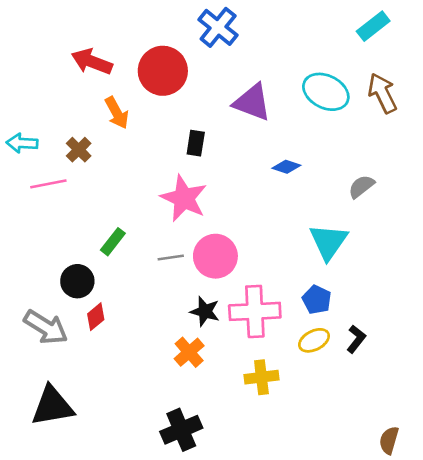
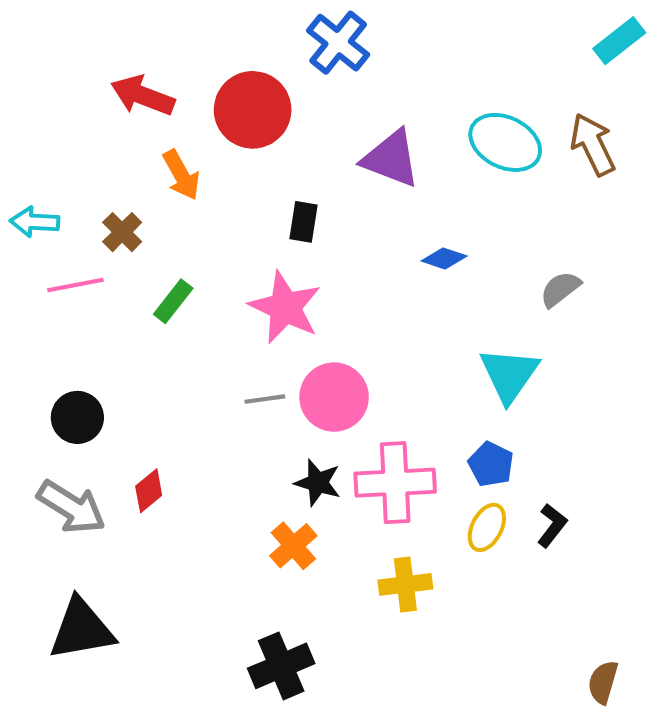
cyan rectangle: (373, 26) -> (619, 41), moved
green rectangle: (113, 242) -> (173, 301), moved
black circle: (77, 281) -> (77, 417), moved
yellow ellipse: (314, 340) -> (487, 527), turned -36

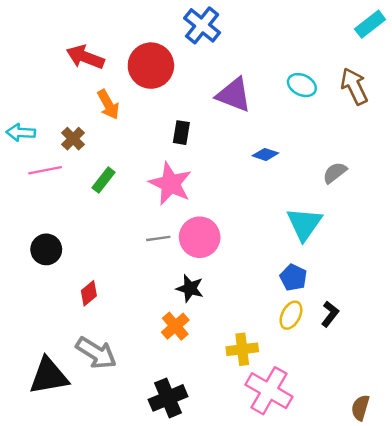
cyan ellipse: (505, 142) -> (302, 85), size x0.7
pink cross: (395, 483) -> (269, 391), moved, turned 33
gray arrow: (71, 507) -> (96, 353), moved

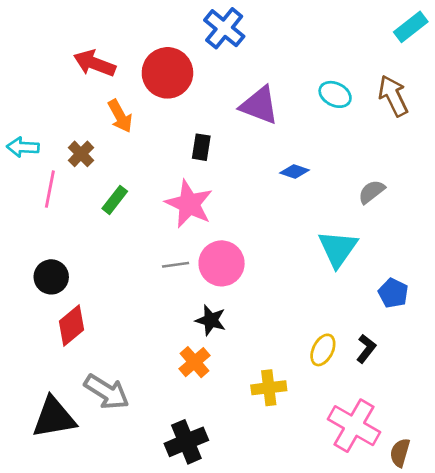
pink line: (45, 170) -> (50, 189), turned -68
blue pentagon: (293, 277) -> (393, 293), moved
red diamond: (89, 293) -> (71, 326), moved, size x1.4
pink cross: (269, 391) -> (354, 426), moved

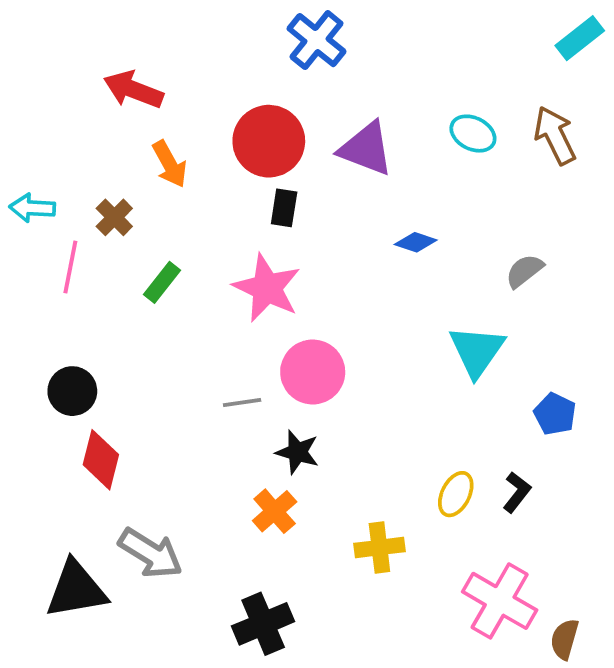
red circle: (167, 73) -> (269, 141), moved
gray line: (176, 265) -> (242, 403), moved
red diamond: (71, 326) -> (101, 460), turned -36

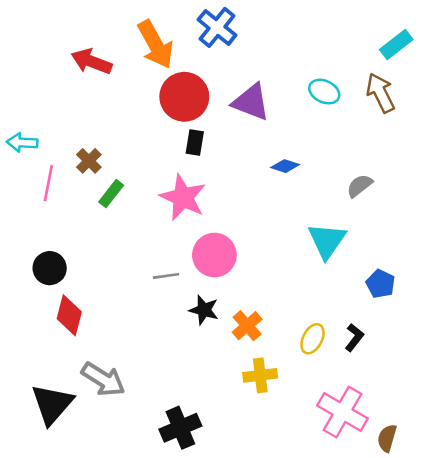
cyan rectangle: (580, 38) -> (396, 44), moved
orange arrow: (170, 164) -> (156, 44), moved, size x1.5
brown cross: (114, 217) -> (89, 161), moved
orange cross: (275, 511) -> (247, 326), moved
black triangle: (76, 589) -> (52, 404), turned -39

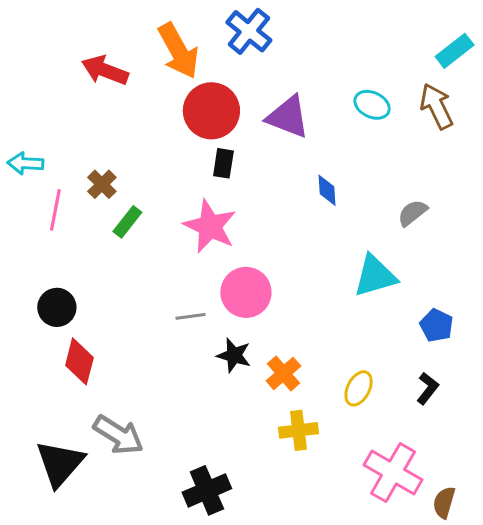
blue diamond: (285, 166) -> (327, 190), turned 68
cyan triangle: (327, 241) -> (375, 276), turned 39
black L-shape: (354, 337) -> (428, 388), moved

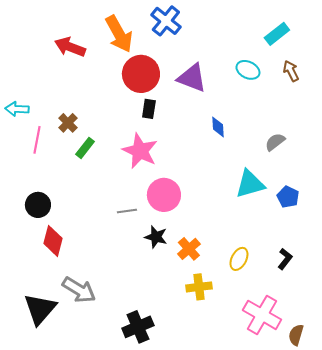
cyan rectangle: (455, 51) -> (277, 34), moved
brown arrow: (437, 106) -> (291, 71), size x0.7
blue pentagon: (437, 325) -> (288, 197), moved

